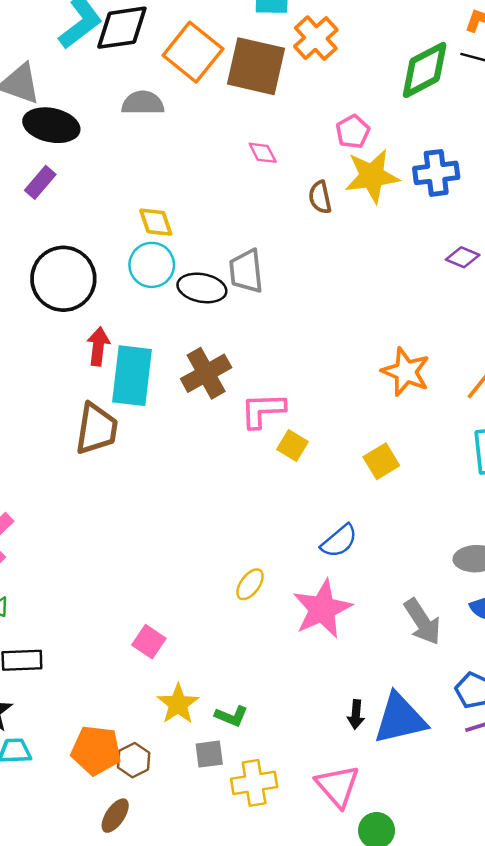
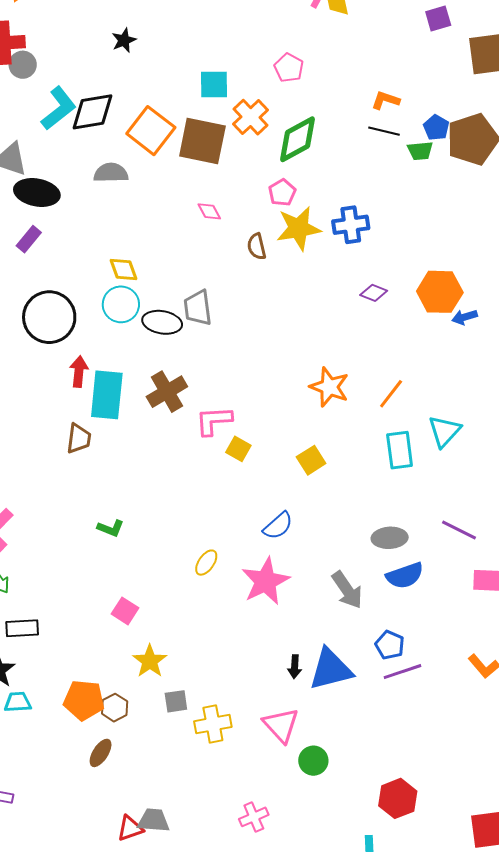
green diamond: (425, 70) -> (298, 139), moved
brown trapezoid: (96, 429) -> (79, 439), size x0.7
green L-shape: (231, 716) -> (111, 528), moved

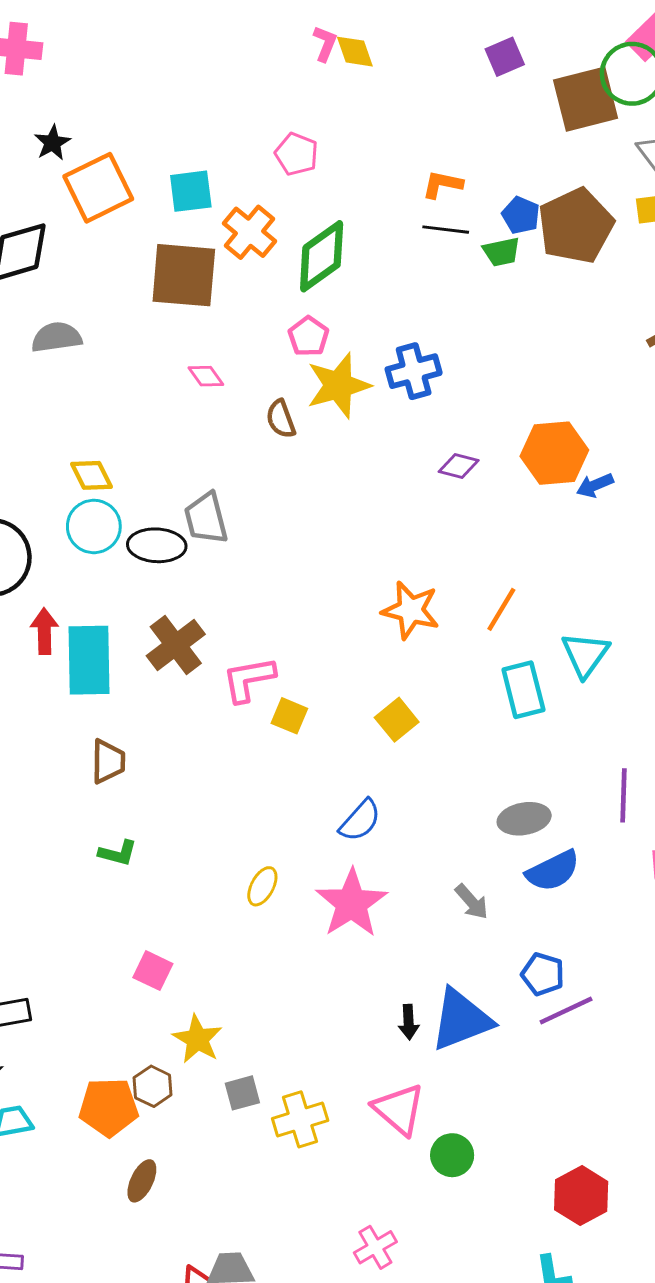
orange square: (151, 131) -> (98, 188), moved, turned 33
brown trapezoid: (79, 439) -> (108, 761), moved
purple line: (459, 530) -> (623, 795), turned 72
gray arrow: (347, 590) -> (472, 902), size x0.7
brown hexagon: (115, 708) -> (153, 1086), moved

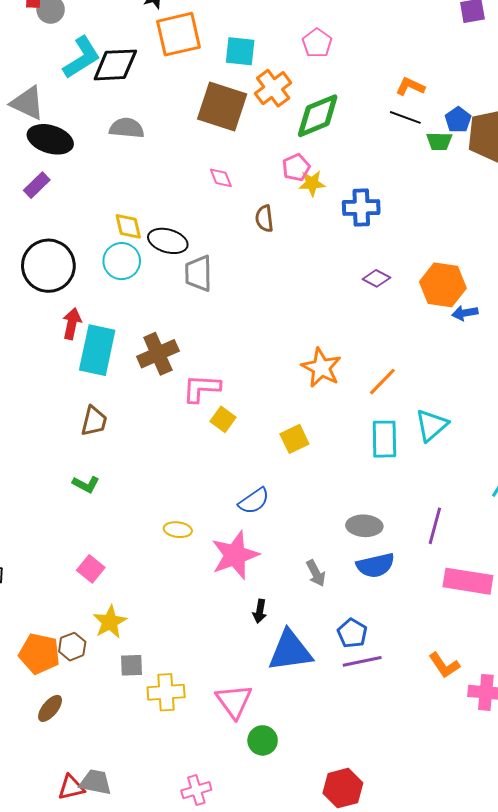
yellow star: (338, 385) -> (312, 183), moved, size x0.6
black ellipse: (157, 545) -> (168, 241), moved
yellow ellipse: (262, 886) -> (178, 530), turned 56
black arrow: (409, 1022) -> (260, 611), moved

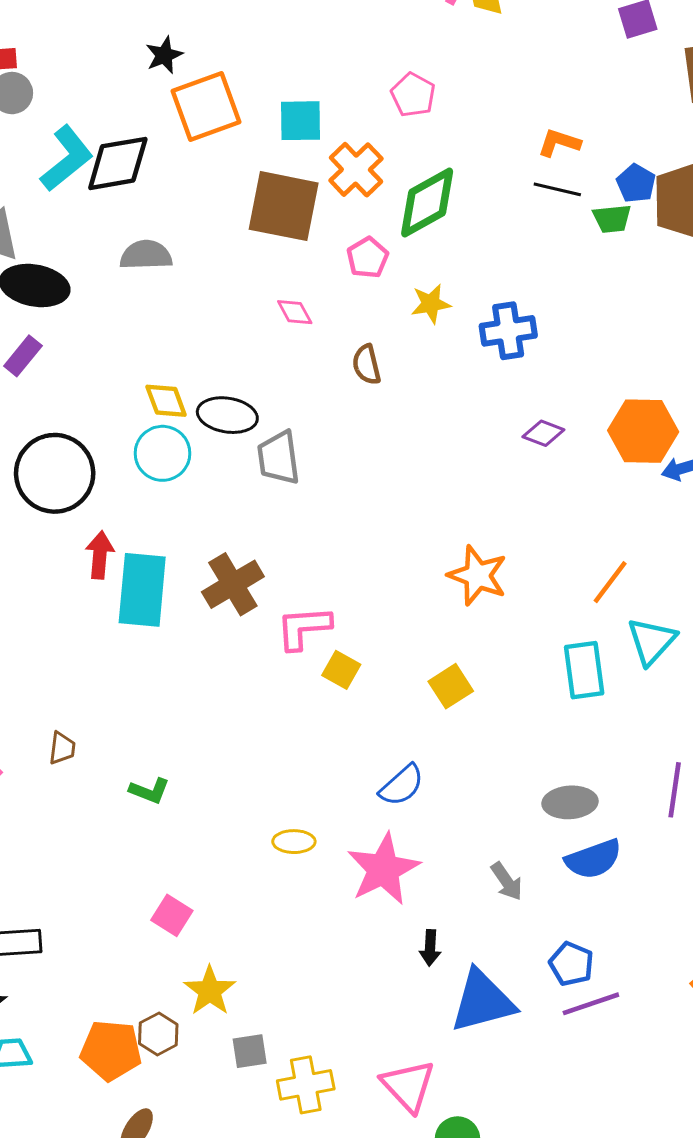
pink pentagon: (296, 167) -> (368, 258), moved
orange line: (382, 382) -> (610, 582), moved
brown trapezoid: (94, 421) -> (62, 748), moved, size x0.7

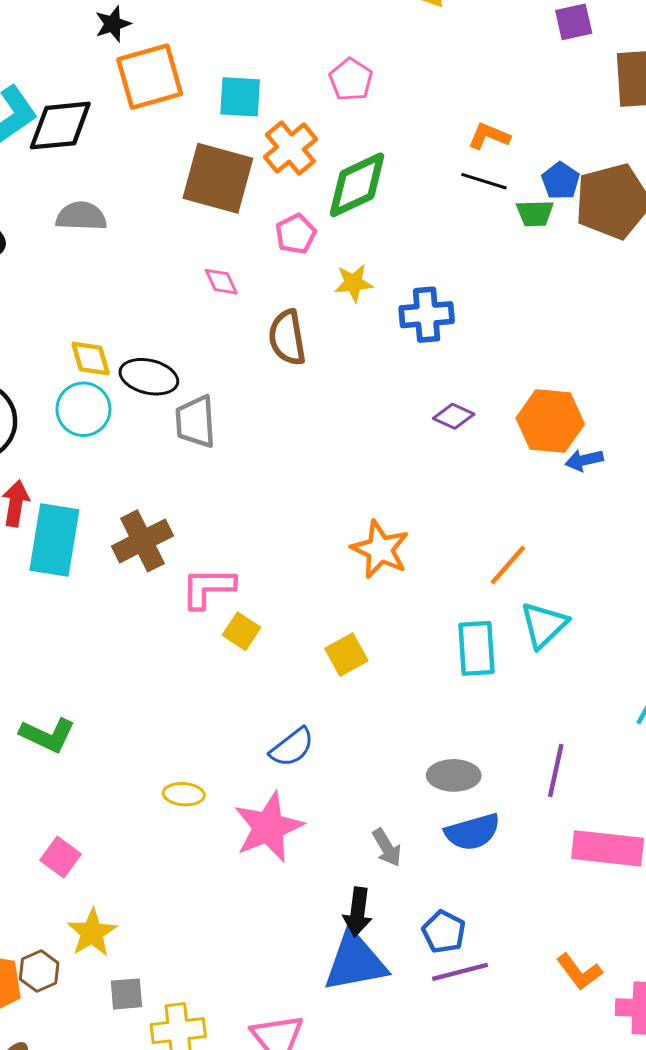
brown semicircle: (367, 365) -> (287, 338), size x1.4
green L-shape: (150, 791) -> (48, 735), size x1.4
black arrow: (430, 948) -> (358, 912), moved, size x1.4

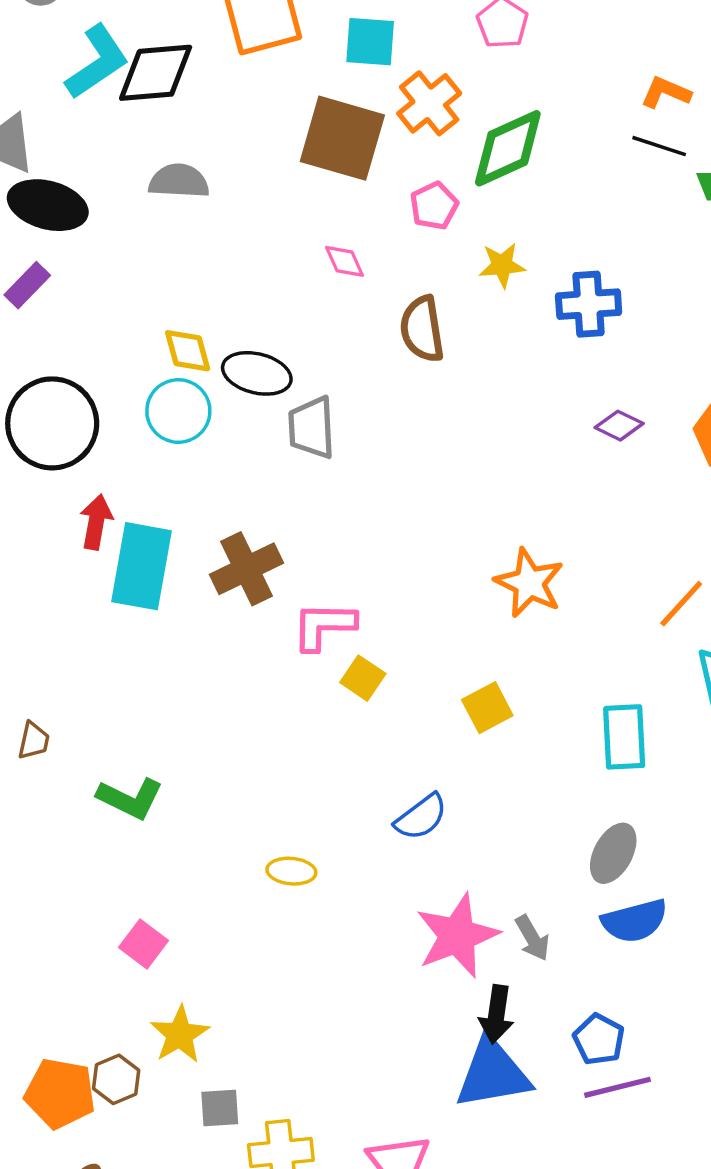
cyan rectangle: (477, 648) -> (624, 737), moved
gray ellipse: (454, 775) -> (613, 853), turned -63
pink star: (268, 827) -> (457, 936), moved

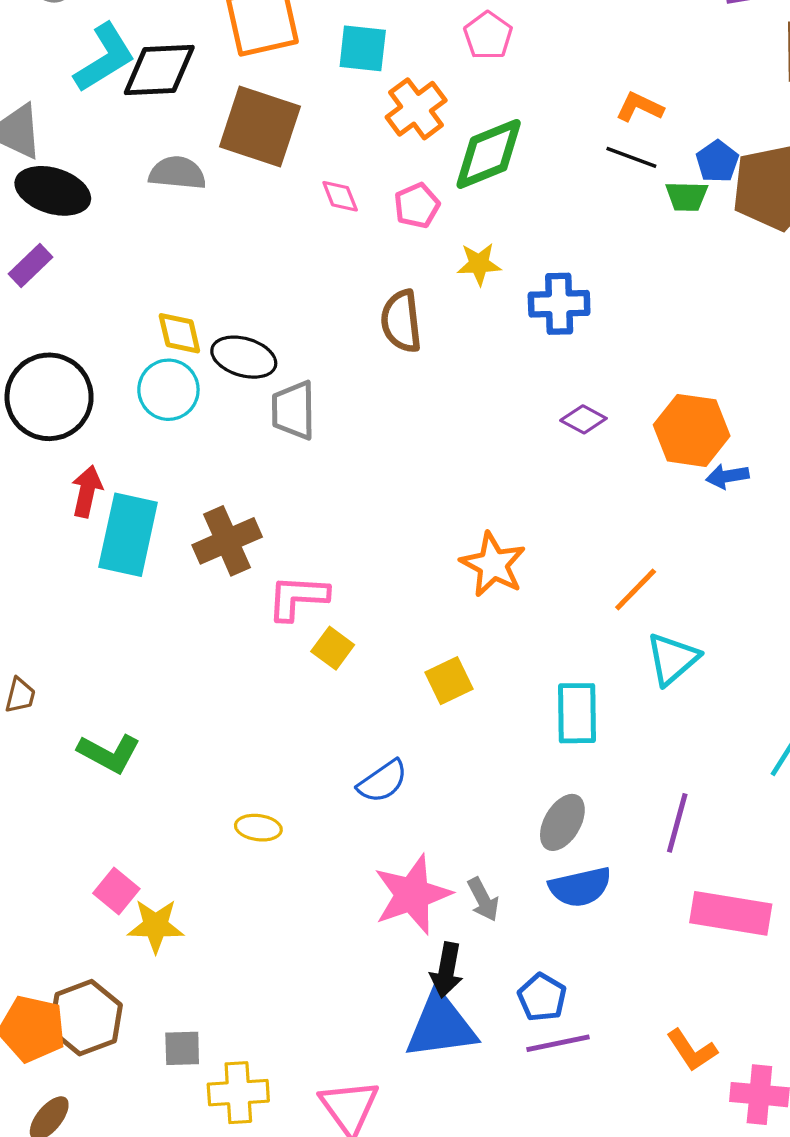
brown square: (342, 138) -> (260, 126), moved
pink diamond: (345, 261) -> (340, 196), moved
yellow star: (180, 1035) -> (156, 926), moved, turned 30
brown hexagon: (116, 1079) -> (86, 1018), size x1.6

